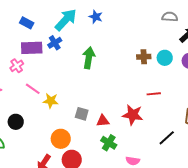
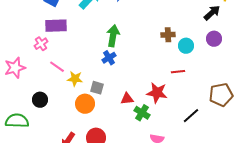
blue cross: (55, 43) -> (109, 58), moved
cyan circle: (165, 58) -> (186, 46), moved
gray square: (82, 114) -> (97, 88), moved
orange circle: (61, 139) -> (85, 104), moved
green cross: (109, 143) -> (142, 113), moved

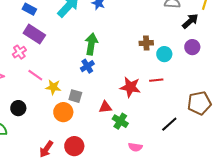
purple rectangle: (56, 26) -> (34, 34), turned 35
red star: (157, 93) -> (130, 87), moved

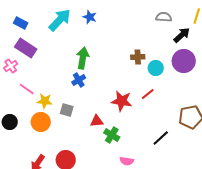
purple circle: (192, 47) -> (184, 61), size x1.5
red line: (156, 80) -> (148, 94), turned -32
orange circle: (63, 112) -> (41, 122), moved

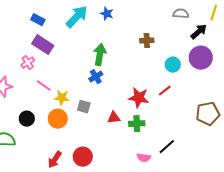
brown cross: (138, 57) -> (147, 41), moved
green cross: (112, 135) -> (137, 124), moved, turned -35
black line: (161, 138) -> (167, 147), moved

